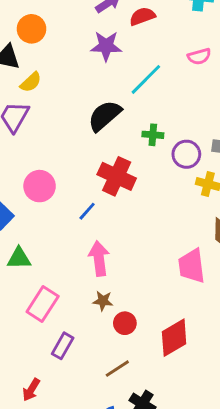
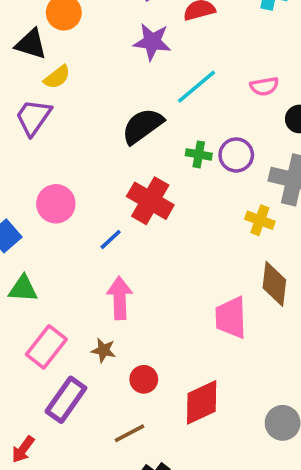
pink semicircle: (199, 56) -> (264, 86), moved
purple circle: (186, 154) -> (236, 155), moved
brown star: (103, 301) -> (104, 350), moved
purple rectangle: (63, 346) -> (66, 400), size x1.4

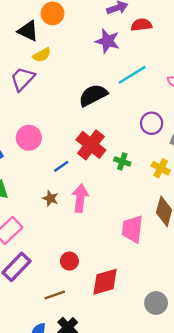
green cross: (199, 154) -> (122, 161), moved
pink arrow: (120, 298) -> (80, 198), moved
brown star: (104, 350) -> (50, 198), moved

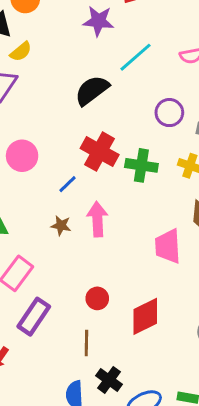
green cross: (122, 161) -> (141, 165), size x1.5
brown line: (55, 295) -> (86, 343), turned -60

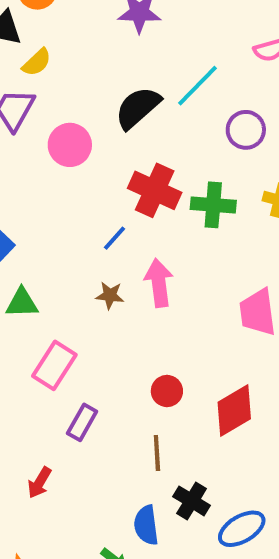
cyan line: (136, 57) -> (198, 86), moved
pink circle: (22, 156) -> (70, 145), moved
purple rectangle: (34, 317) -> (82, 422), size x0.7

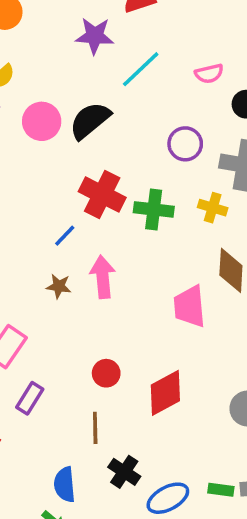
cyan line: (198, 86) -> (141, 69), moved
pink circle: (70, 145) -> (42, 121), moved
blue semicircle: (146, 525) -> (65, 485), moved

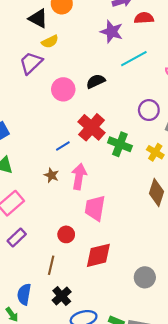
black semicircle: (90, 120) -> (96, 81), size x0.7
pink circle: (42, 121) -> (63, 89), moved
pink trapezoid: (190, 306) -> (95, 208), moved

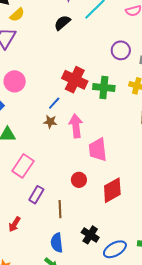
black semicircle: (96, 81) -> (62, 23), moved
pink circle: (63, 89) -> (15, 81), moved
brown star: (51, 175) -> (50, 122), moved
brown line: (51, 265) -> (60, 209), moved

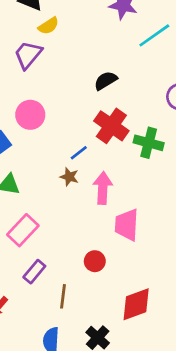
black semicircle: (62, 23) -> (106, 81), moved
red diamond: (112, 190) -> (136, 304), moved

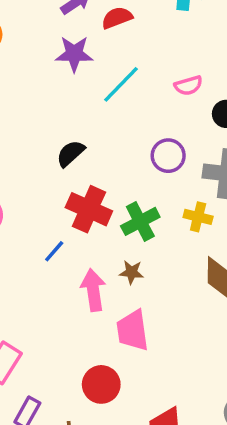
green cross: (149, 143) -> (140, 221), turned -32
brown star: (69, 177) -> (131, 272), moved
red circle: (95, 261) -> (101, 384), size x1.4

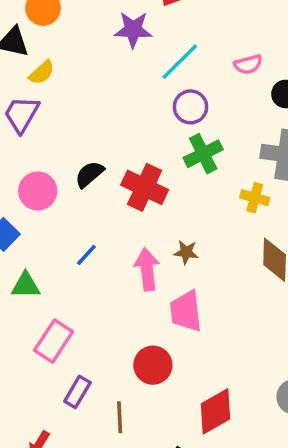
black semicircle: (71, 153) -> (89, 174), moved
purple circle: (168, 156) -> (190, 107), moved
green cross: (140, 221) -> (203, 154), moved
blue line: (54, 251) -> (86, 255), moved

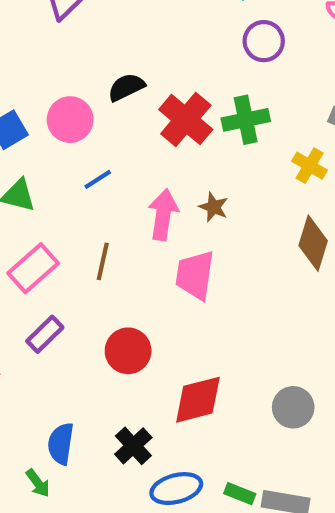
green cross: (203, 154) -> (246, 120), moved
pink circle: (38, 191) -> (70, 120), moved
red circle: (153, 365) -> (128, 351), moved
brown line: (120, 417) -> (103, 261), moved

